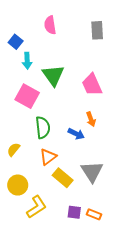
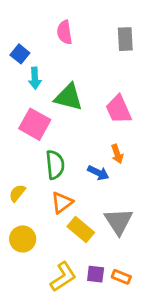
green triangle: (53, 75) -> (69, 97), turned -40
yellow L-shape: (37, 207) -> (63, 277), moved

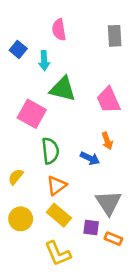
cyan arrow: (35, 78) -> (44, 61), moved
yellow rectangle: (81, 230) -> (59, 215), moved
purple square: (96, 274) -> (91, 227), moved
yellow L-shape: (63, 277) -> (58, 253), turned 100
orange rectangle: (121, 277) -> (113, 239), moved

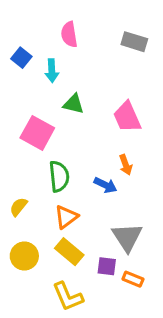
gray rectangle: (115, 36) -> (134, 42), turned -70
green triangle: (63, 89) -> (74, 104), size x0.7

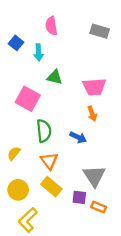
pink trapezoid: (127, 117) -> (94, 87), turned -70
orange arrow: (126, 165) -> (92, 114), moved
orange triangle: (66, 217) -> (49, 161), turned -30
yellow L-shape: (68, 297) -> (28, 220), moved, turned 70

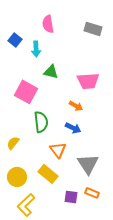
orange arrow: (92, 114) -> (76, 106), moved, turned -40
orange triangle: (49, 161) -> (58, 150), moved
purple square: (79, 197) -> (71, 197), moved

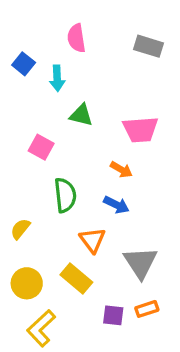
pink square: (26, 92) -> (41, 147), size x0.7
orange rectangle: (92, 193) -> (147, 309), turned -40

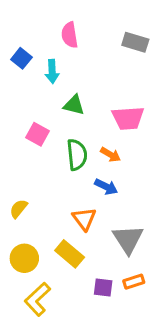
green semicircle: (65, 195) -> (77, 155), moved

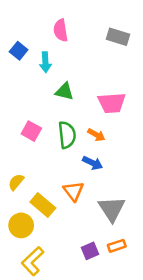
pink square: (37, 134) -> (31, 131), moved
yellow rectangle: (70, 254) -> (43, 205), moved
purple square: (103, 287) -> (90, 251), turned -30

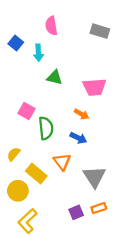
green semicircle: (67, 135) -> (46, 128), moved

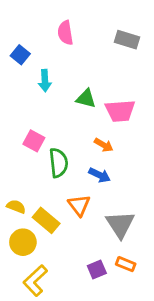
cyan arrow: (38, 53) -> (45, 81), moved
green triangle: (55, 77) -> (86, 98), moved
yellow semicircle: (14, 154) -> (16, 207), moved, turned 72
orange rectangle: (99, 208) -> (126, 264), turned 40

